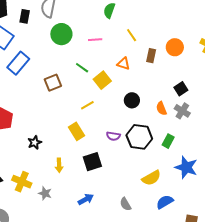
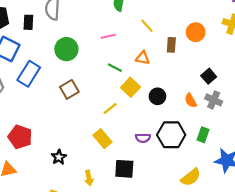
green circle: (61, 34) -> (66, 49), moved
green line: (82, 68) -> (115, 68), moved
yellow square: (102, 80) -> (131, 87), moved
black square: (92, 162) -> (124, 169), turned 30

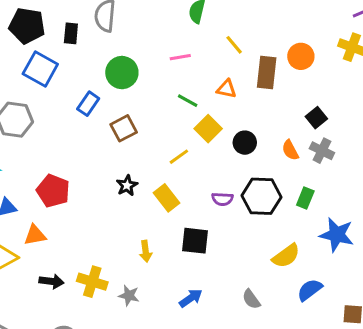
brown rectangle: (171, 45) -> (267, 72), size x1.5
blue rectangle: (29, 74) -> (88, 104), moved, size x0.7
black star: (59, 157) -> (127, 185), moved

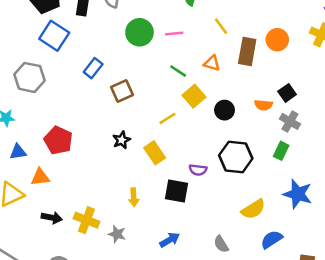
green circle: (122, 73) -> (139, 32), moved
orange semicircle: (290, 150) -> (263, 105), moved, turned -60
green rectangle: (305, 198) -> (281, 151), moved
purple semicircle: (222, 199) -> (198, 170), moved

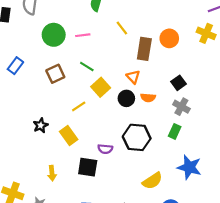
orange triangle: (212, 63) -> (133, 77), moved, turned 32
brown square: (122, 91) -> (55, 74), moved
orange semicircle: (263, 105) -> (148, 98), moved

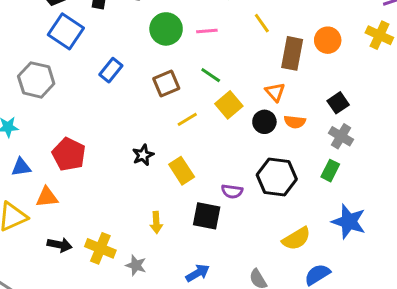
yellow line: (79, 106) -> (187, 119), moved

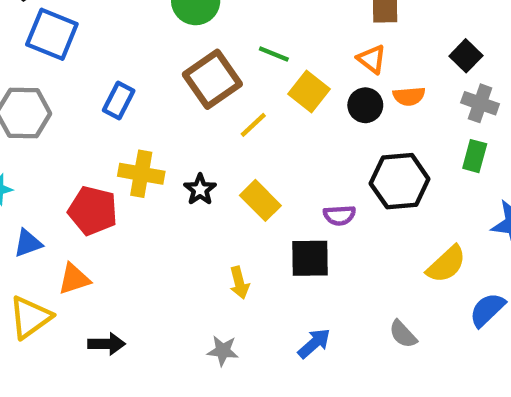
blue rectangle: (111, 70) -> (119, 101), moved
brown square: (166, 83) -> (212, 79), size x1.4
yellow cross: (100, 248) -> (141, 174), moved

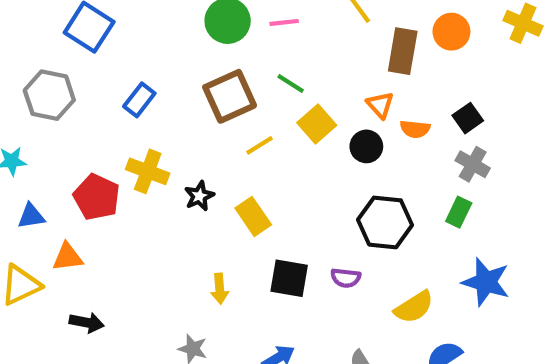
orange semicircle: (409, 96) -> (415, 129), moved
purple semicircle: (339, 215) -> (346, 278), moved

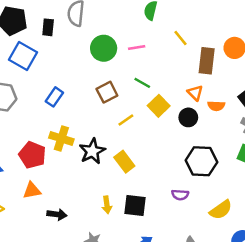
brown square: (230, 96) -> (107, 92), size x0.7
black star: (199, 196) -> (92, 151), size x1.5
orange triangle: (68, 257) -> (32, 190), moved
black square: (289, 278) -> (135, 205), moved
black arrow: (87, 323) -> (57, 214), moved

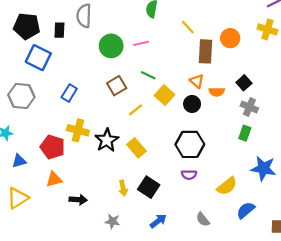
yellow line: (180, 38) -> (188, 27), moved
black hexagon: (201, 161) -> (190, 144), moved
black square: (135, 205) -> (149, 187), turned 30

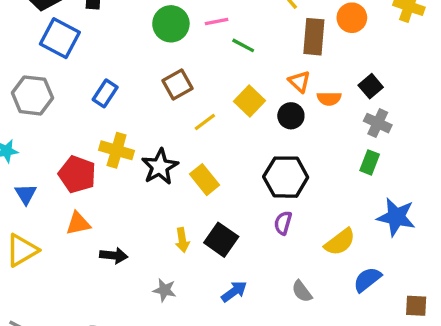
green line: (148, 75) -> (243, 45), moved
blue triangle: (19, 161) -> (26, 194), turned -48
purple semicircle: (189, 175) -> (283, 223), turned 104

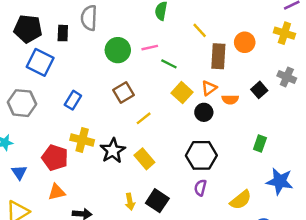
orange triangle: (299, 81) -> (209, 88), turned 42
yellow square: (250, 101) -> (182, 93), moved
gray cross: (378, 123) -> (287, 77), moved

